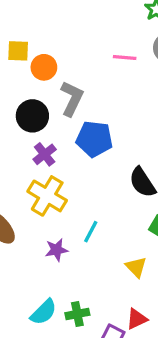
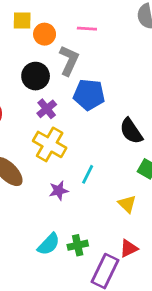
pink line: (125, 57) -> (87, 29), moved

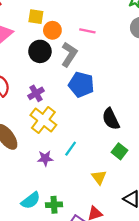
black circle: (36, 76) -> (40, 51), moved
purple cross: (47, 109) -> (36, 93), moved

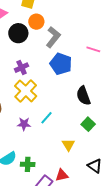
orange circle: (52, 30) -> (36, 22), moved
pink line: (87, 31) -> (93, 49), moved
black circle: (40, 51) -> (18, 33), moved

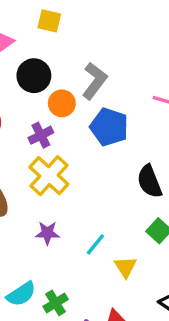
orange circle: (36, 22) -> (62, 103), moved
cyan line: (47, 118) -> (95, 244), moved
green cross: (28, 164) -> (56, 303), turned -32

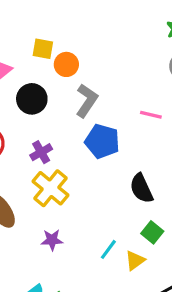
orange circle: (62, 103) -> (66, 64), moved
cyan line: (95, 244) -> (108, 249), moved
yellow triangle: (125, 267) -> (135, 260), moved, turned 30

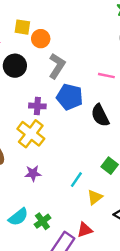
purple cross: (41, 152) -> (37, 106), moved, turned 35
black semicircle: (141, 188) -> (100, 115), moved
yellow triangle: (135, 260) -> (95, 197), moved

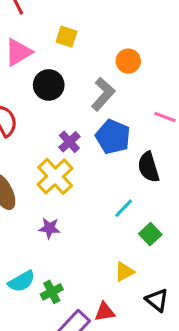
orange circle: (41, 39) -> (128, 61), moved
purple cross: (37, 106) -> (69, 142), turned 35
cyan line: (76, 180) -> (124, 208), moved

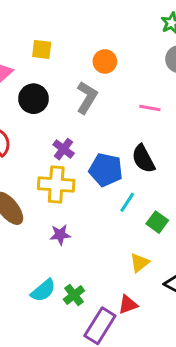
blue pentagon: (113, 137) -> (106, 170), moved
yellow cross: (55, 176) -> (56, 184), turned -32

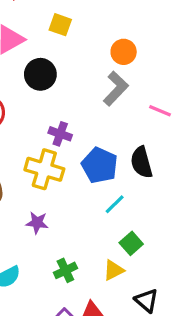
gray L-shape: (87, 97) -> (116, 89), moved
purple cross: (64, 149) -> (60, 134), turned -30
green square: (157, 222) -> (131, 243), moved
green cross: (74, 295) -> (65, 270), moved

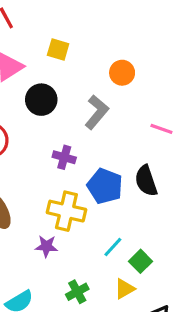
gray L-shape: (116, 89) -> (97, 112), moved
yellow cross: (44, 169) -> (66, 211), moved
cyan line: (115, 204) -> (113, 247), moved

